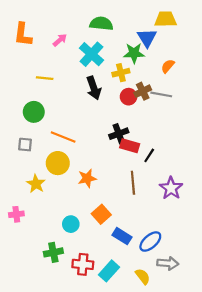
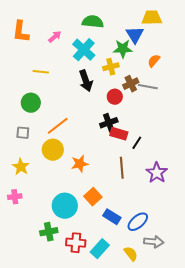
red circle: (129, 97) -> (115, 97), moved
orange line: (63, 137) -> (58, 126), turned -60
yellow star: (36, 184) -> (21, 167), moved
cyan circle: (71, 224) -> (65, 206), size x1.6

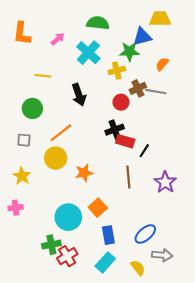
blue triangle: (135, 35) -> (142, 37), turned 48
black arrow: (86, 81) -> (79, 95), moved
blue rectangle: (112, 217) -> (108, 235), moved, turned 48
red cross: (76, 243) -> (67, 256), moved, turned -36

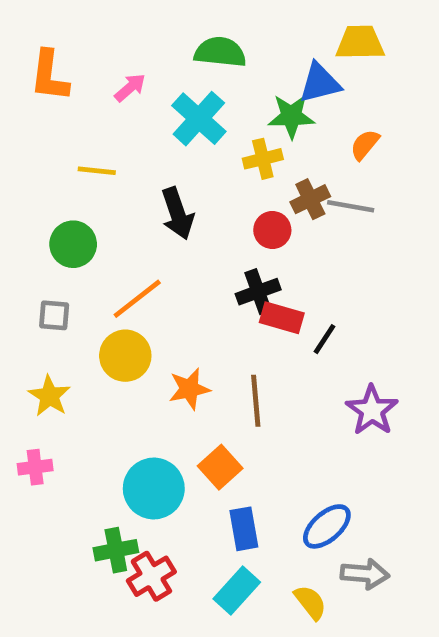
brown line: (128, 177) -> (256, 401), moved

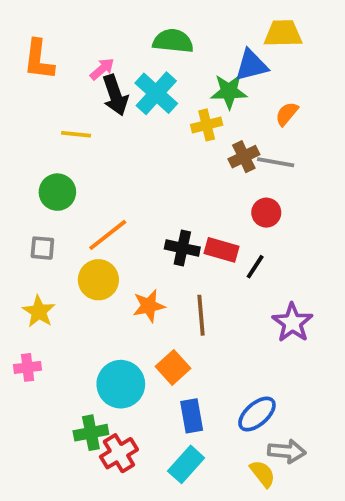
black arrow: (177, 213) -> (115, 95), moved
red circle: (272, 230) -> (266, 213), moved
black cross: (258, 292) -> (182, 248), moved, turned 32
yellow semicircle: (310, 602) -> (263, 474), moved

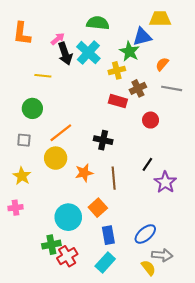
green star: (229, 91) -> (129, 51), turned 30
gray line: (276, 162) -> (172, 88), moved
red rectangle: (222, 250) -> (118, 101), moved
black line: (255, 267) -> (147, 164), moved

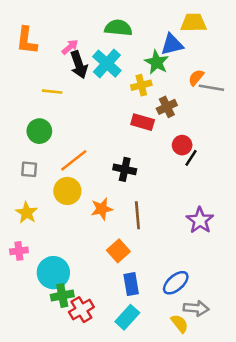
gray line: (172, 88) -> (211, 88), moved
black line: (147, 164) -> (191, 158), moved
cyan circle: (68, 217) -> (53, 273), moved

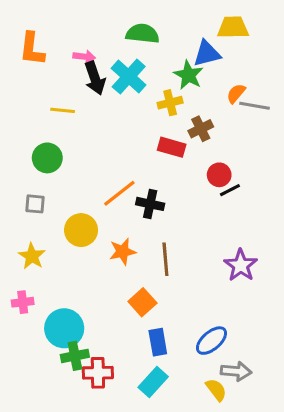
pink arrow: (70, 47) -> (84, 57), turned 48
black line: (191, 158) -> (230, 190), turned 30
orange line: (74, 160) -> (119, 193), moved
red cross: (81, 310) -> (98, 373), turned 30

